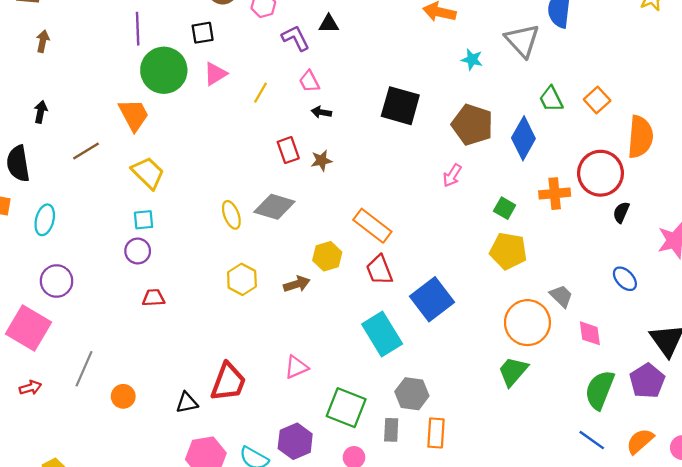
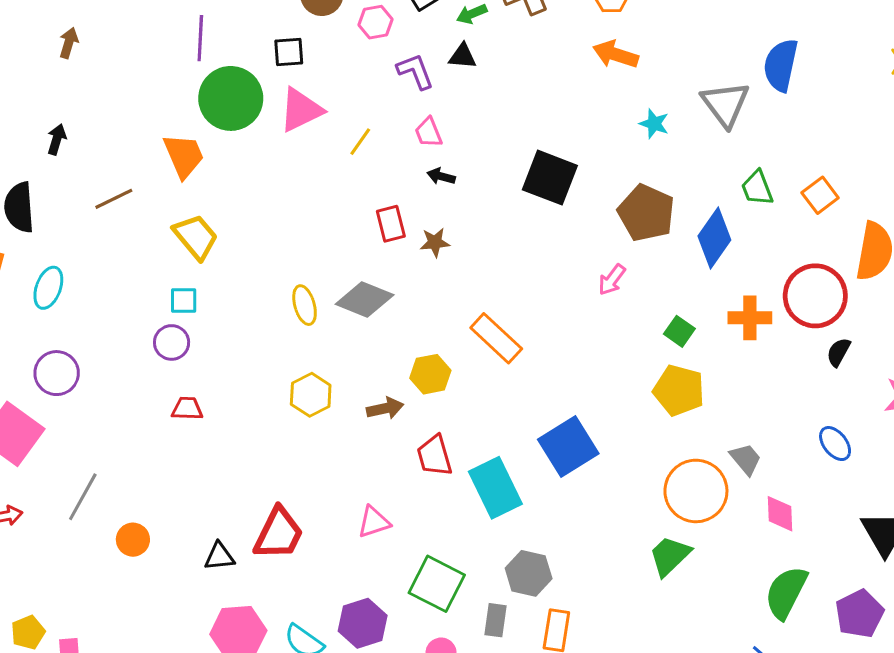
pink triangle: (215, 74) -> (301, 110), size x1.4
red trapezoid: (379, 270) -> (434, 456), moved
purple pentagon: (647, 381) -> (859, 614), moved

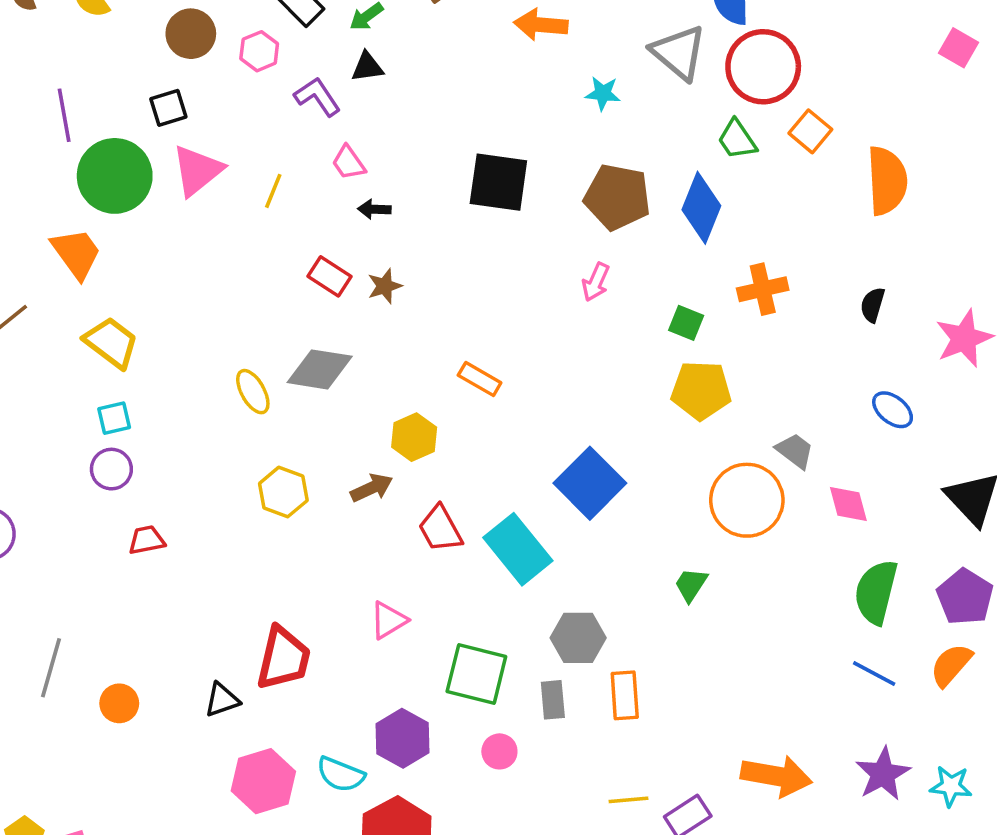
red rectangle: (391, 224) -> (330, 276), turned -30
red circle: (815, 296) -> (763, 67), moved
orange rectangle: (496, 338) -> (480, 379), size x0.7
green trapezoid: (670, 556) -> (691, 585), moved, size x0.7

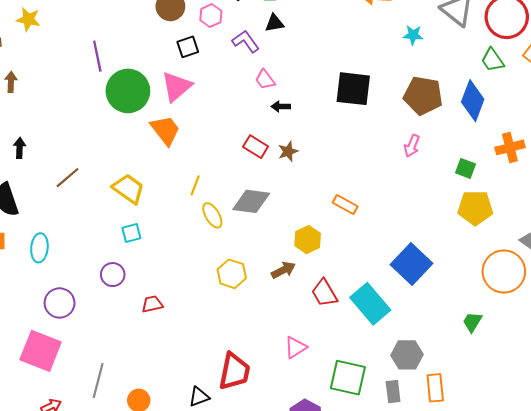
black square: (168, 108) -> (188, 47), moved
yellow line: (273, 191) -> (195, 185), moved
orange trapezoid: (76, 253) -> (165, 130), moved
purple circle: (111, 469) -> (113, 275), moved

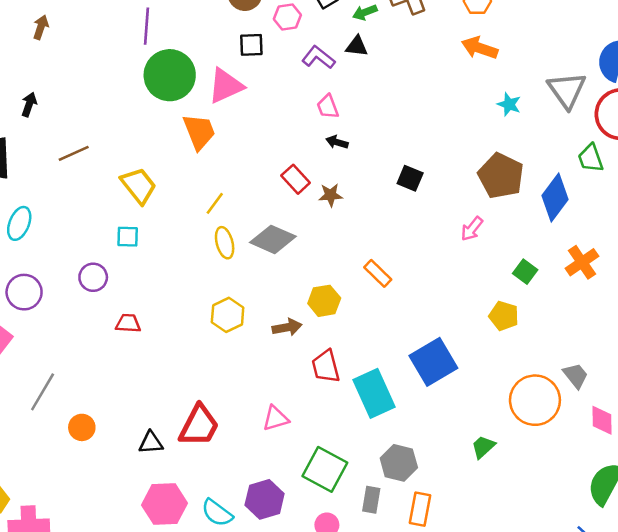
purple L-shape: (246, 41) -> (318, 57), turned -32
black square: (353, 89) -> (410, 178), moved, size x0.6
orange cross: (510, 147) -> (582, 262), turned -36
yellow pentagon: (475, 208) -> (504, 316), moved, size x0.7

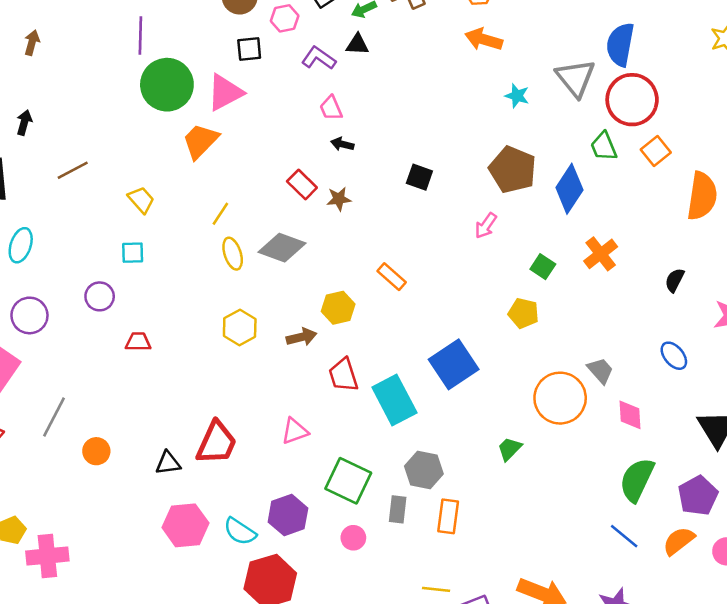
orange trapezoid: (199, 132) -> (200, 141), turned -111
yellow trapezoid: (139, 186) -> (141, 200), size x0.7

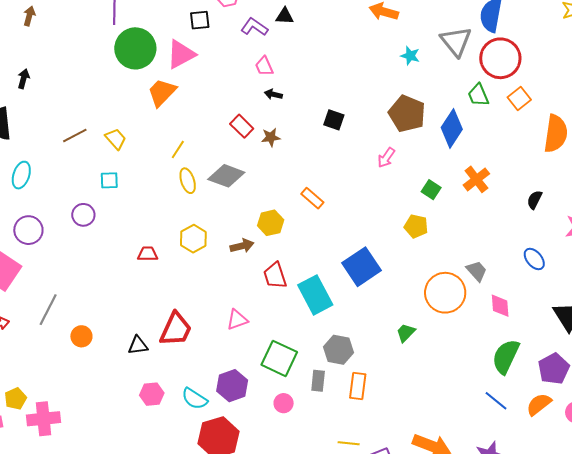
brown line: (73, 170) -> (75, 135), moved
red trapezoid: (138, 342) -> (148, 254), moved
pink hexagon: (185, 525) -> (152, 394), size x0.7

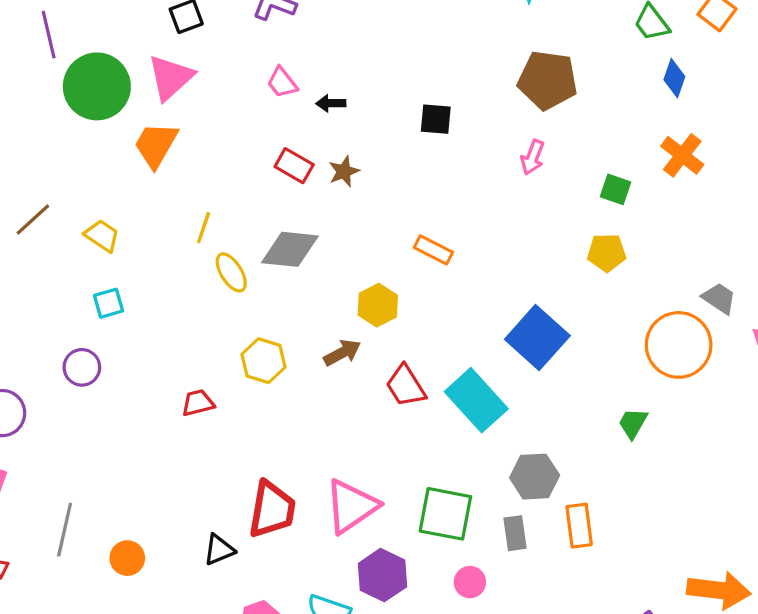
pink trapezoid: (264, 66) -> (282, 83), moved
blue diamond: (452, 128) -> (674, 78), moved, size x0.6
brown line: (75, 135) -> (33, 220), moved
pink triangle: (237, 320) -> (351, 506), moved, size x1.6

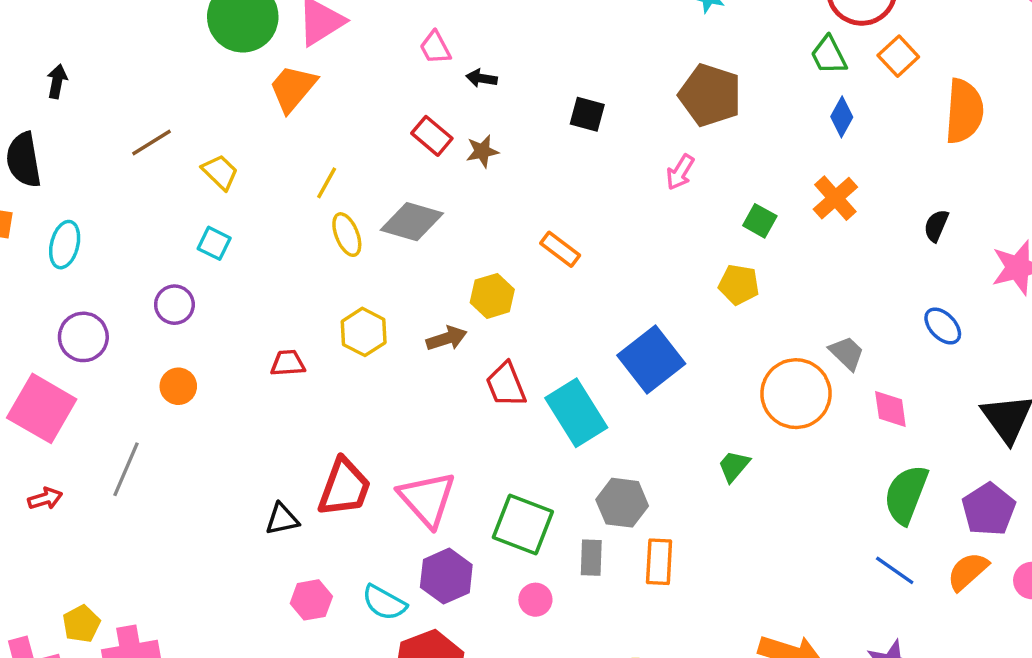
cyan square: (109, 303) -> (214, 243), turned 32
pink triangle: (351, 506) -> (427, 499), turned -48
orange circle: (127, 558) -> (178, 386), moved

